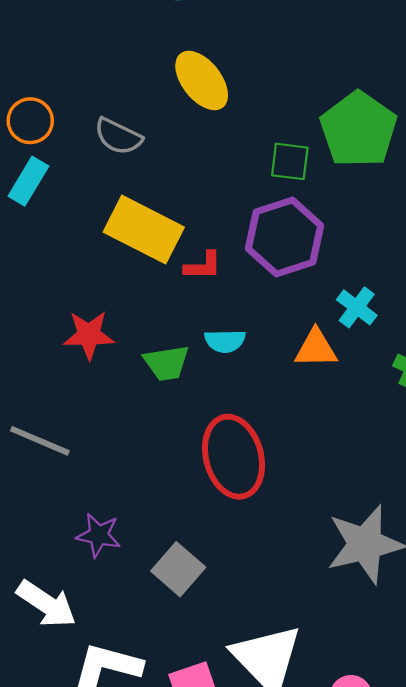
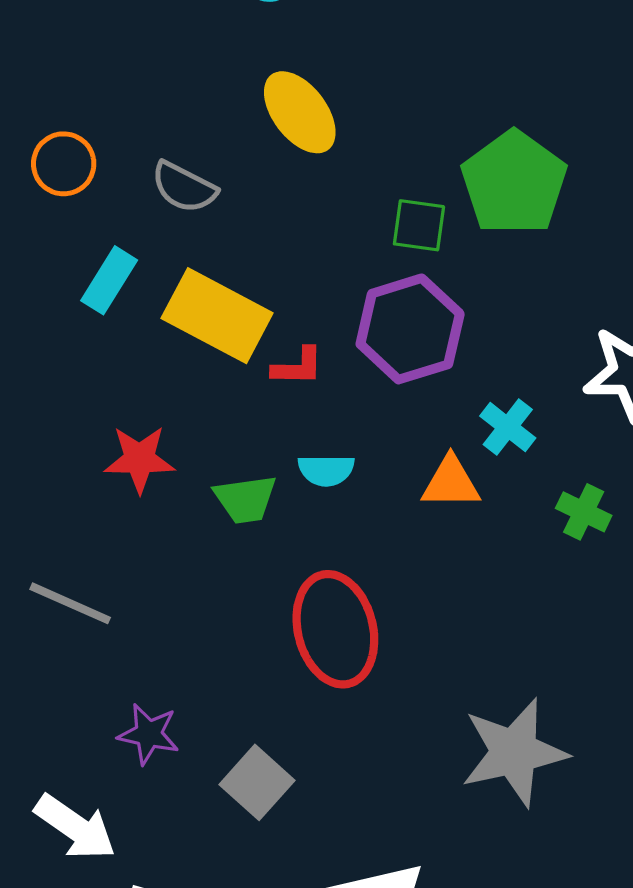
cyan rectangle: (28, 181) -> (109, 280), moved

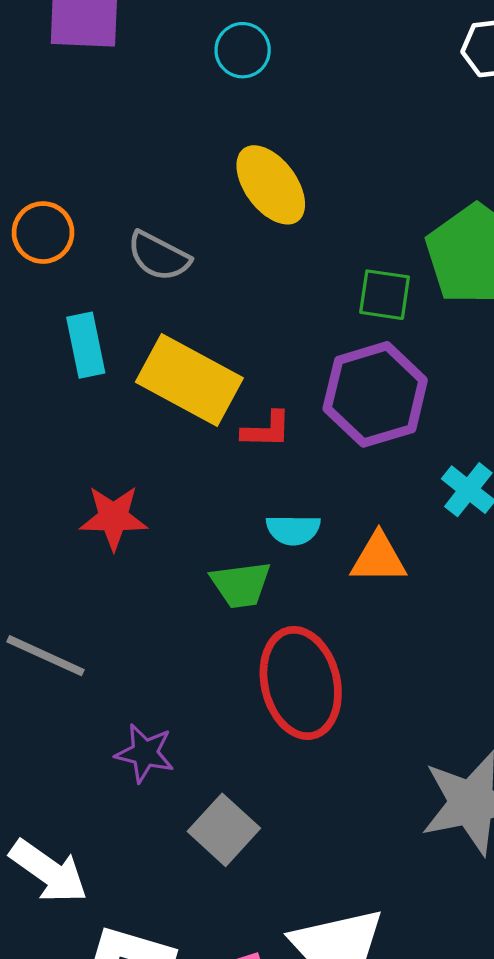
cyan rectangle: (109, 280) -> (86, 345), turned -44
orange triangle: (451, 483) -> (379, 558), moved
green trapezoid: (245, 499) -> (241, 585), moved
purple star: (149, 734) -> (145, 753), moved

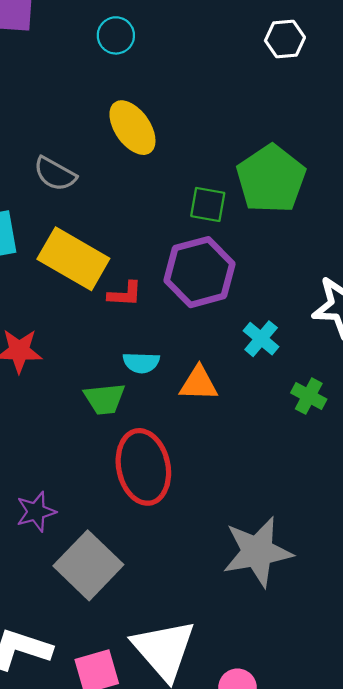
purple star: (145, 753) -> (36, 512), turned -30
gray square: (224, 830) -> (88, 565), size x1.4

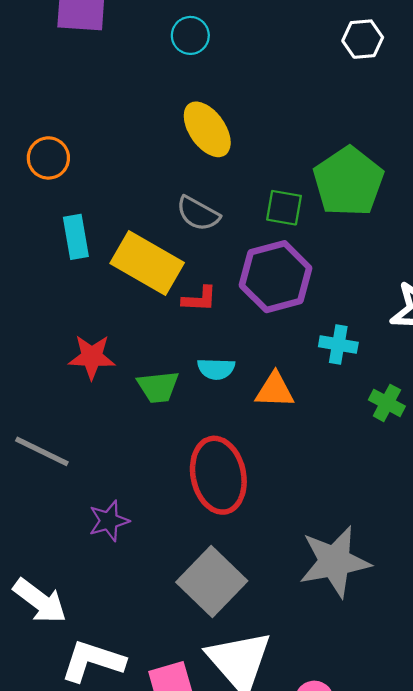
gray semicircle: (55, 174) -> (198, 214), moved
cyan cross: (261, 339) -> (338, 344), turned -30
green trapezoid: (105, 399) -> (158, 387), moved
gray square: (88, 565) -> (212, 582), moved

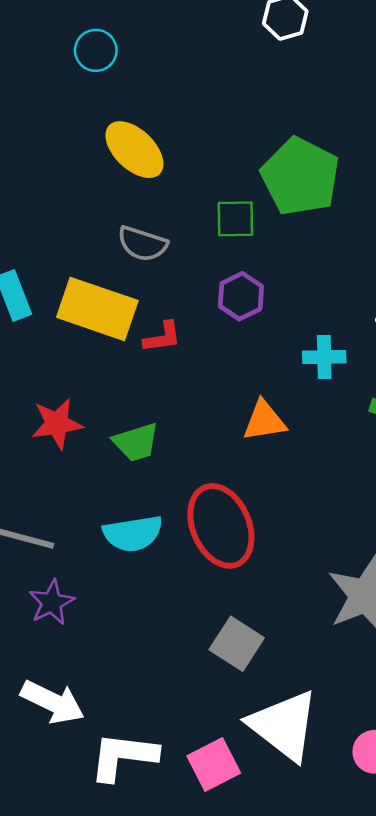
purple hexagon: (276, 277) -> (241, 296), size x0.6
cyan semicircle: (216, 369) -> (133, 533), moved, size x1.4
purple star: (109, 521) -> (52, 602), moved
gray square: (212, 582) -> (237, 644), size x0.7

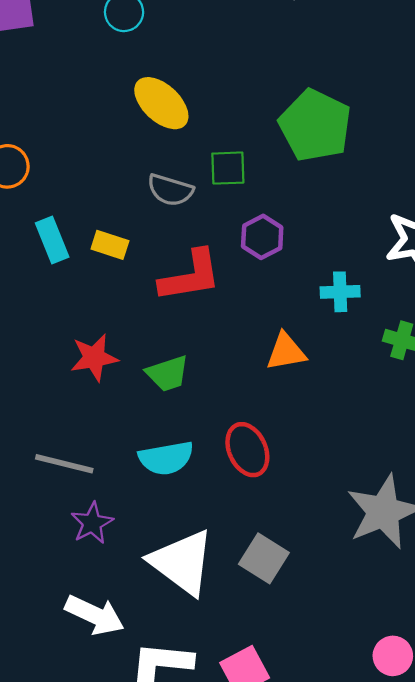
green square: (235, 219) -> (228, 168), moved
yellow rectangle: (97, 309) -> (110, 245), moved, size x0.5
red L-shape: (162, 337) -> (190, 276), size x1.8
red ellipse: (221, 526) -> (247, 450), size x0.7
white triangle: (284, 725) -> (182, 562), moved

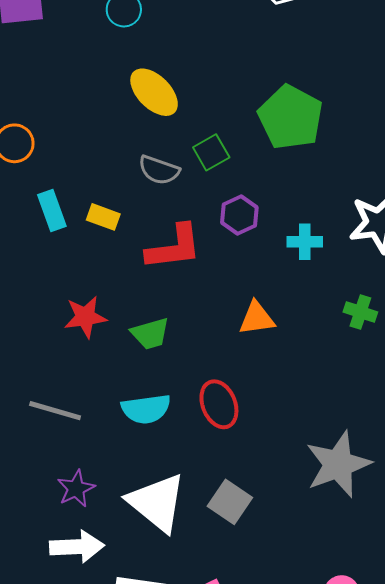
green square: (228, 168) -> (211, 152), turned -30
cyan cross: (340, 292) -> (305, 242), moved
purple star: (92, 523) -> (76, 489), moved
white arrow: (95, 615) -> (77, 547), turned -30

